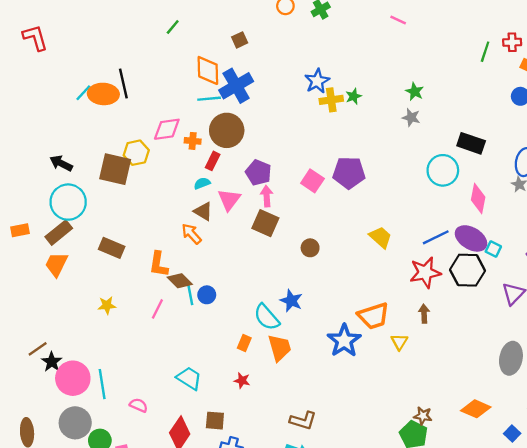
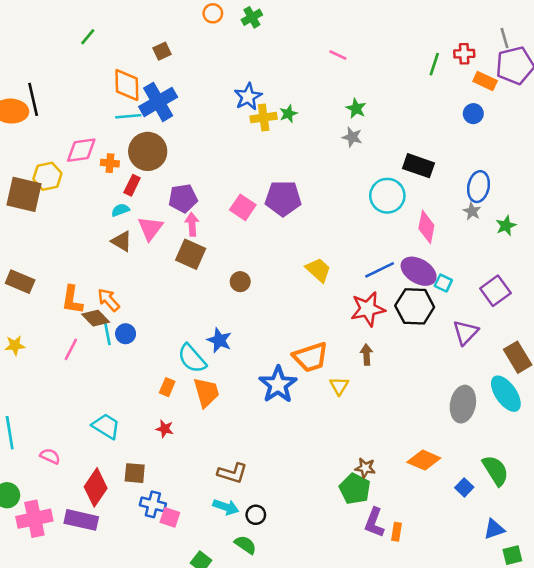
pink line: (398, 20) -> (338, 55), moved
purple pentagon: (258, 173) -> (183, 198), turned -30
orange arrow: (191, 234) -> (109, 300), moved

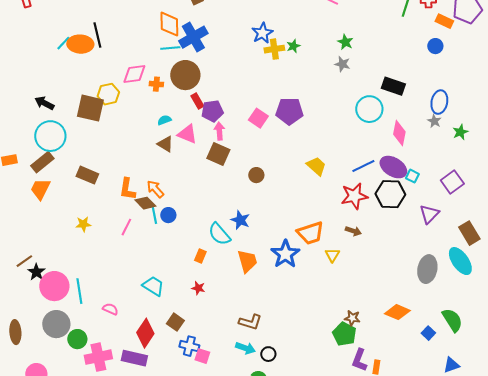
red rectangle: (132, 185) -> (197, 101), moved, turned -56
pink triangle: (150, 228) -> (187, 134), turned -45
brown arrow: (367, 355) -> (353, 231), turned 112
orange trapezoid: (206, 392) -> (247, 261), moved
brown square: (135, 473) -> (175, 322), turned 30

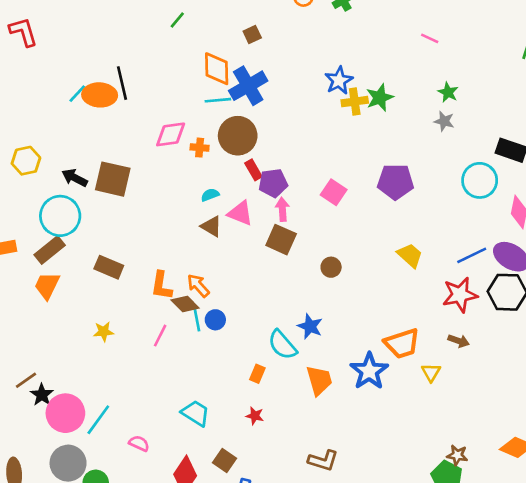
green star: (293, 46) -> (380, 98), size x1.5
yellow hexagon: (108, 94) -> (26, 161), moved
black arrow: (44, 103) -> (75, 178), moved
purple pentagon: (289, 111) -> (395, 182), moved
cyan line: (79, 291) -> (98, 420), turned 45

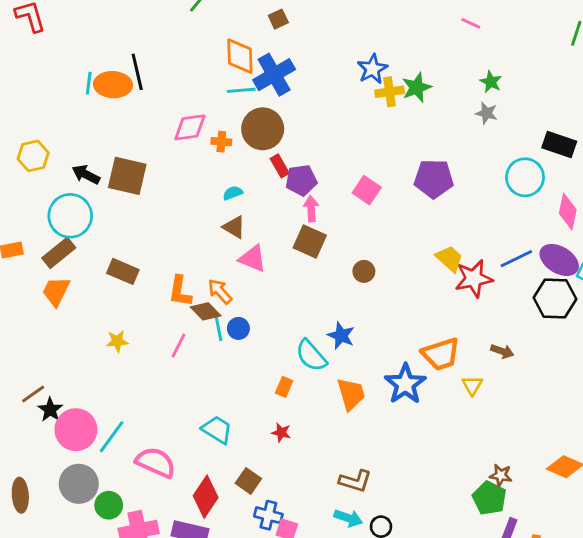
cyan line: (77, 94) -> (89, 83), turned -36
pink triangle: (240, 213) -> (253, 259), moved
red star: (460, 295) -> (474, 279), moved
pink semicircle: (139, 443) -> (156, 462), size x1.8

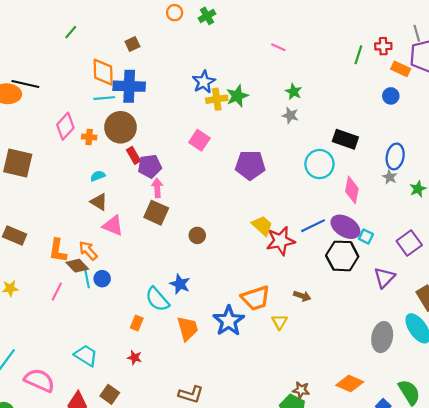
black line: (137, 72) -> (25, 84), turned -64
blue cross: (274, 75) -> (129, 86), turned 32
pink diamond: (190, 127) -> (65, 126), turned -40
pink square: (367, 190) -> (199, 140), moved

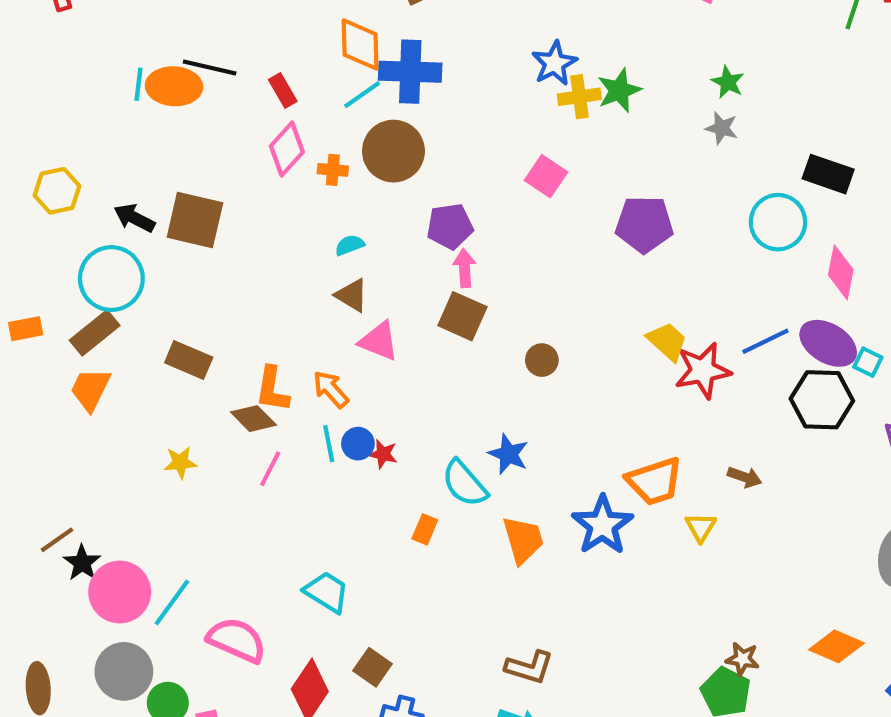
cyan line: (104, 98) -> (362, 95), turned -30
red rectangle: (133, 155) -> (283, 90), moved
brown diamond: (77, 266) -> (253, 419), moved
red star: (135, 358) -> (383, 454), moved

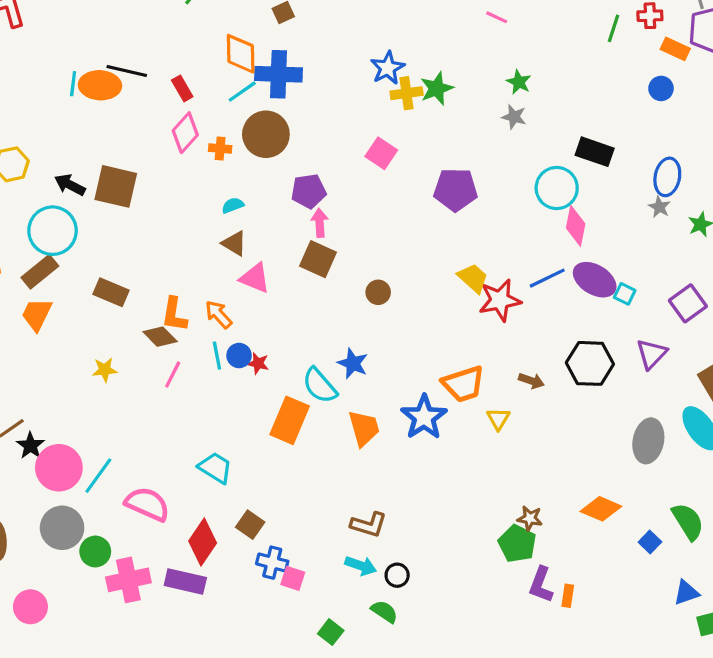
pink diamond: (841, 272) -> (576, 226), moved
black hexagon: (822, 400) -> (590, 363), moved
orange rectangle: (425, 529) -> (290, 420), size x2.0

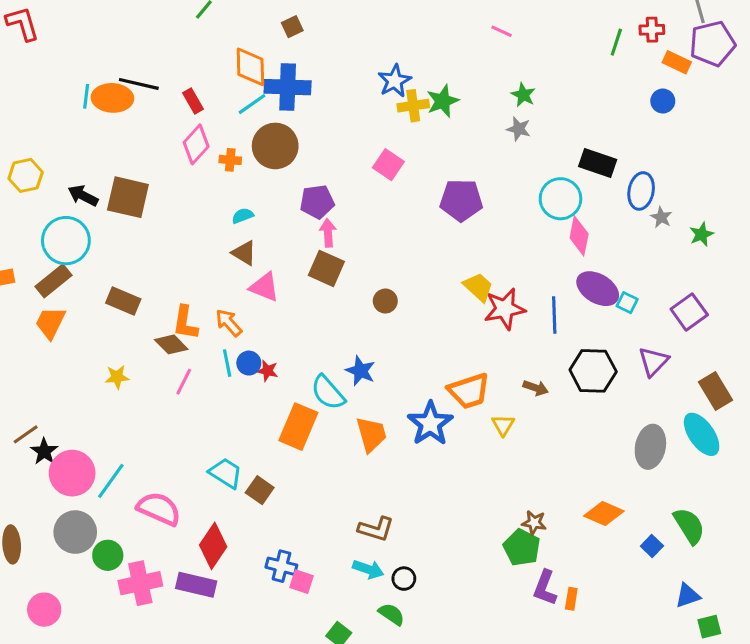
blue ellipse: (667, 177) -> (641, 191), moved
blue line: (547, 278) -> (554, 315), moved, turned -66
brown square: (250, 525) -> (260, 490), moved

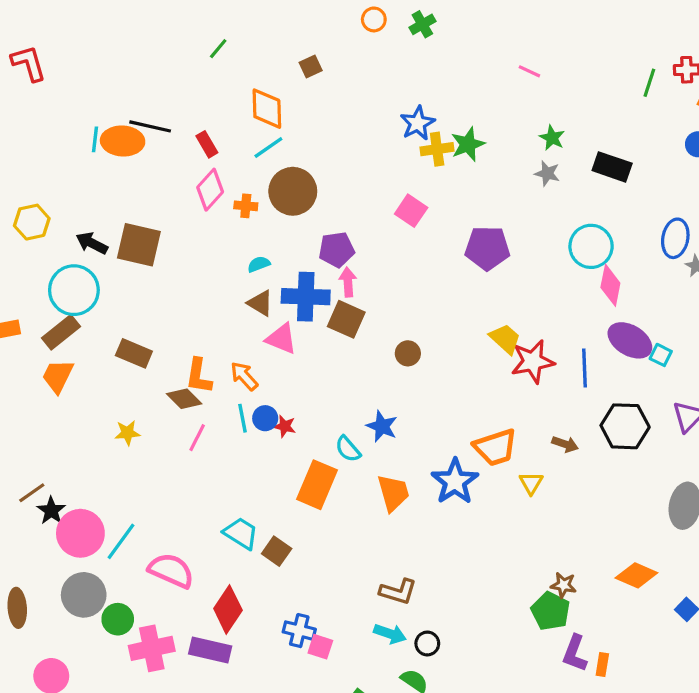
blue cross: (288, 87) -> (306, 297), moved
black rectangle: (598, 163) -> (612, 167), moved
cyan semicircle: (328, 392) -> (348, 449), size x0.7

